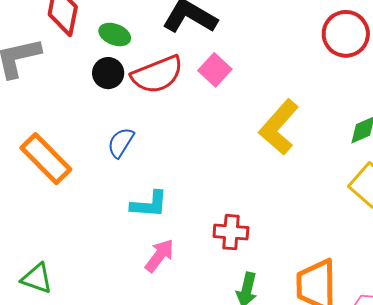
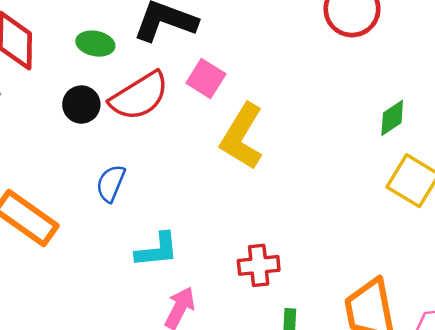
green ellipse: (115, 34) -> (95, 44), moved
yellow L-shape: (279, 127) -> (242, 136), moved

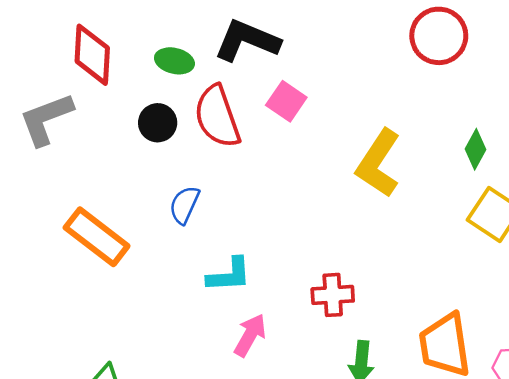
red semicircle: (139, 96) -> (217, 116), turned 100
green diamond: (392, 118) -> (476, 149), turned -30
yellow L-shape: (242, 136) -> (378, 163), moved

